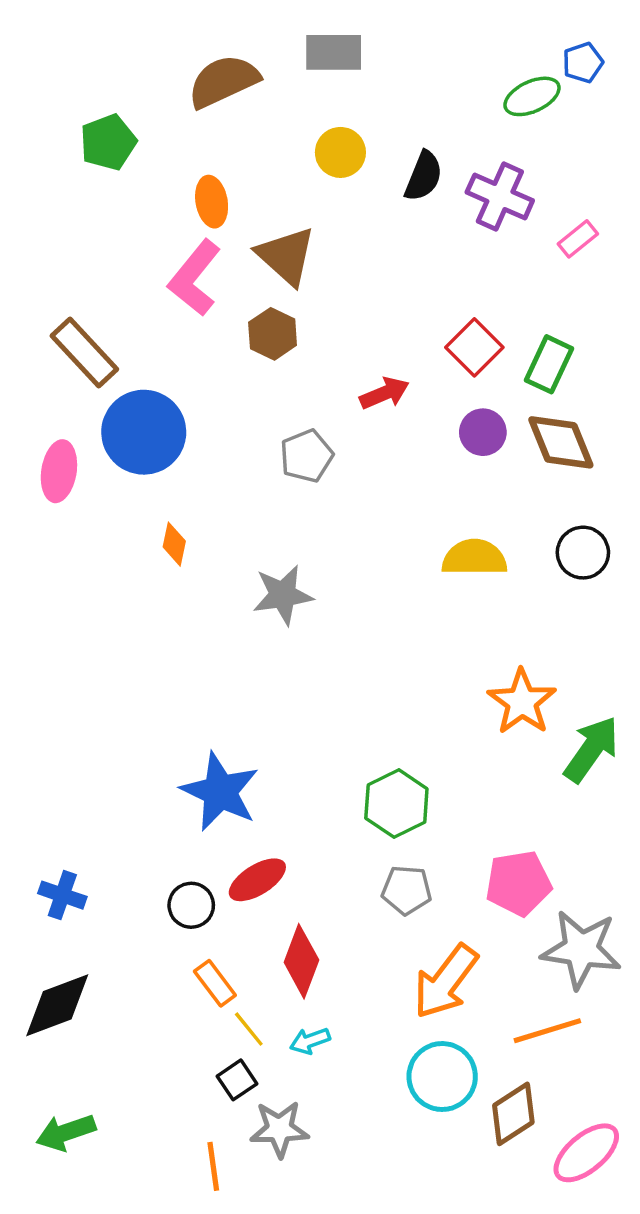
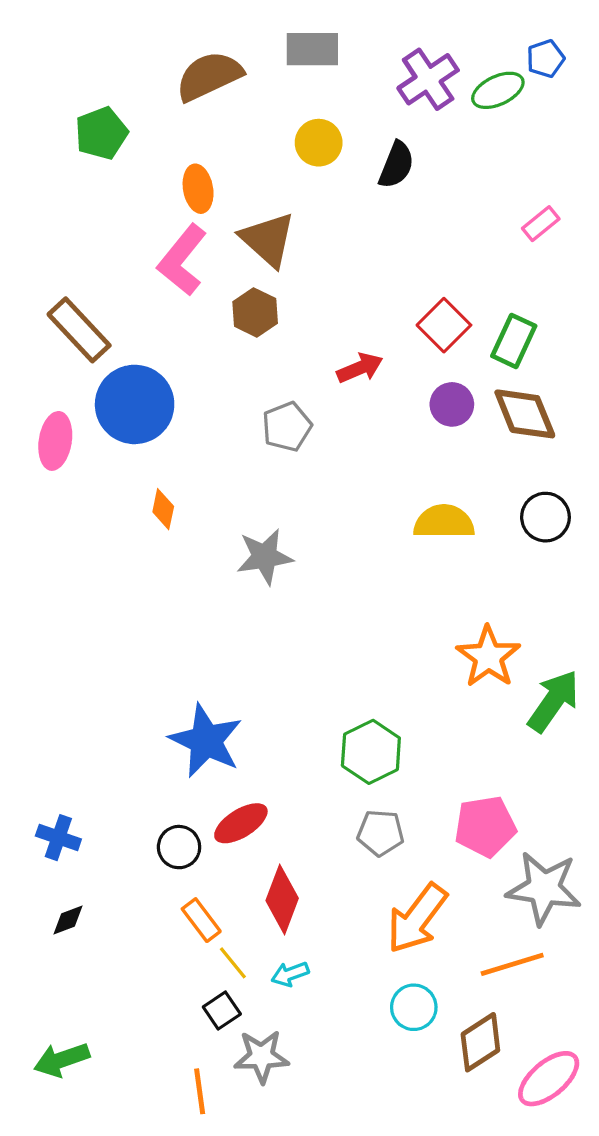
purple cross: (500, 196) -> (428, 79), moved, turned 32
black diamond: (57, 1005) -> (68, 920), moved, size x0.5
cyan circle: (442, 1077) -> (414, 1007), size x0.7

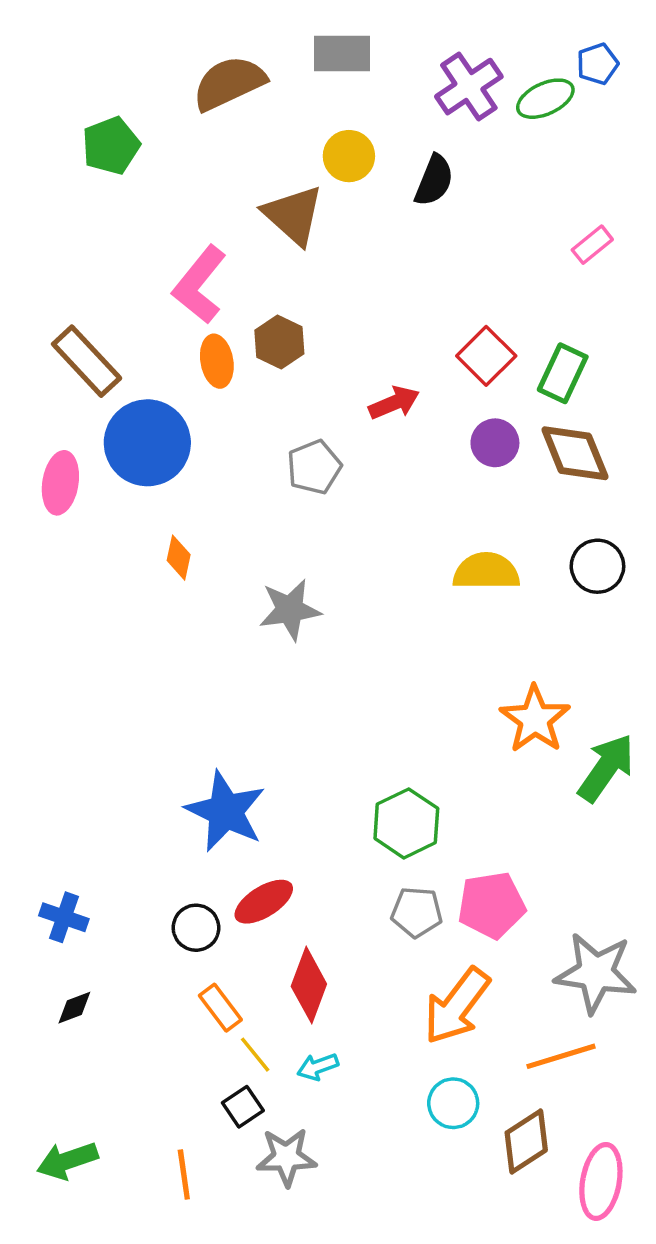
orange ellipse: (198, 189) -> (217, 361), moved
brown triangle: (268, 239) -> (293, 215), moved
pink pentagon: (485, 826) -> (491, 905), moved
pink ellipse: (549, 1079) -> (601, 1181), turned -40
orange line: (200, 1091) -> (184, 1175), moved

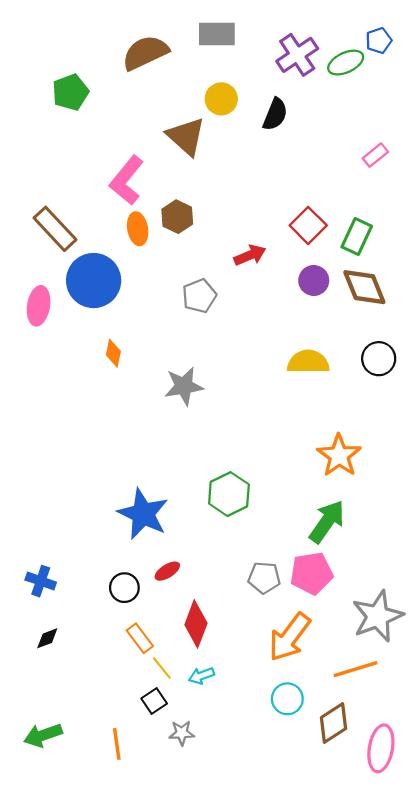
green arrow: (606, 768) -> (327, 522), moved
green hexagon: (406, 823) -> (229, 494), moved
red ellipse: (264, 902) -> (167, 571), size x0.7
gray star: (596, 973) -> (378, 616), turned -30
gray star: (286, 1157) -> (182, 733), size x0.7

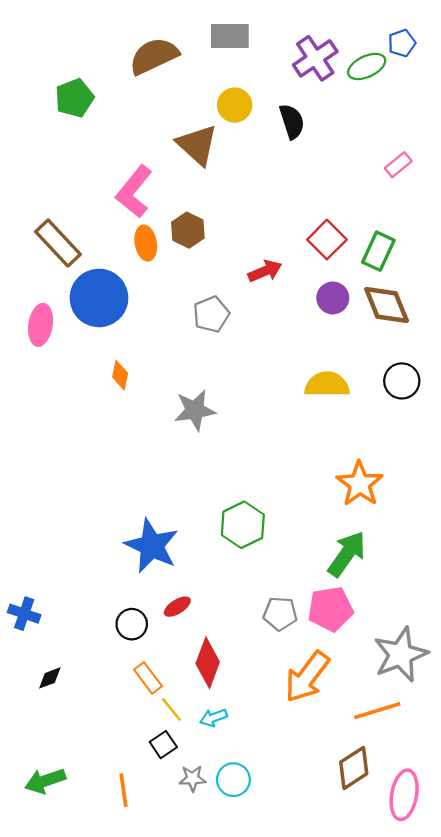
black semicircle: (275, 114) -> (292, 121), turned -40
blue cross: (41, 581) -> (24, 614), moved
cyan circle: (287, 699) -> (233, 780), moved

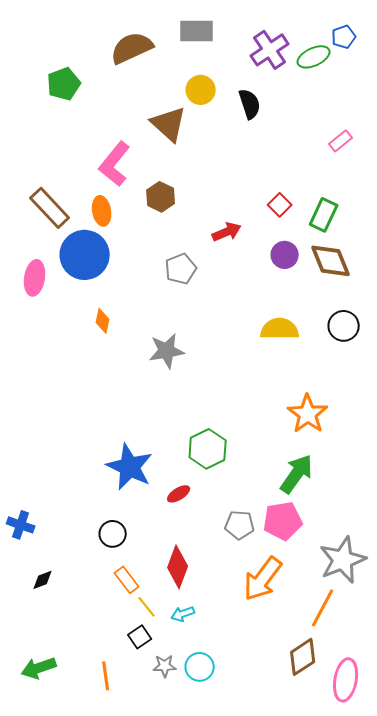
red square: (327, 240) -> (280, 205), size x0.7
orange ellipse: (146, 243) -> (102, 211), moved
red ellipse: (177, 607) -> (179, 494), moved
orange line: (377, 711) -> (323, 608), turned -45

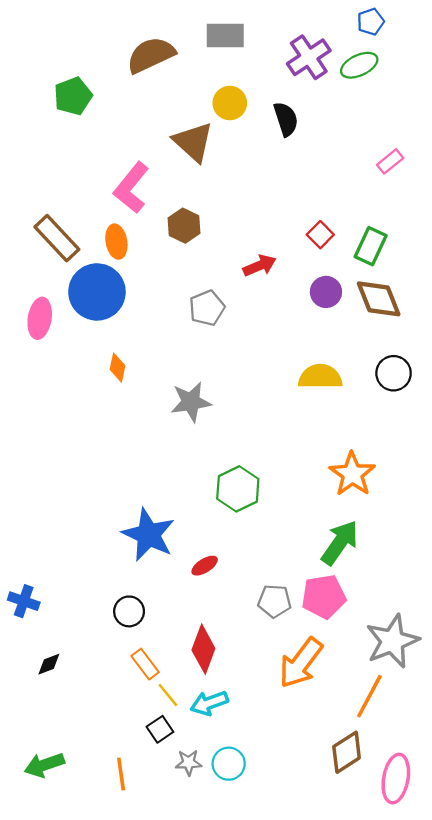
blue pentagon: (344, 37) -> (371, 22), moved
green hexagon: (208, 449) -> (238, 489), moved
cyan arrow: (183, 614) -> (209, 703), size x1.4

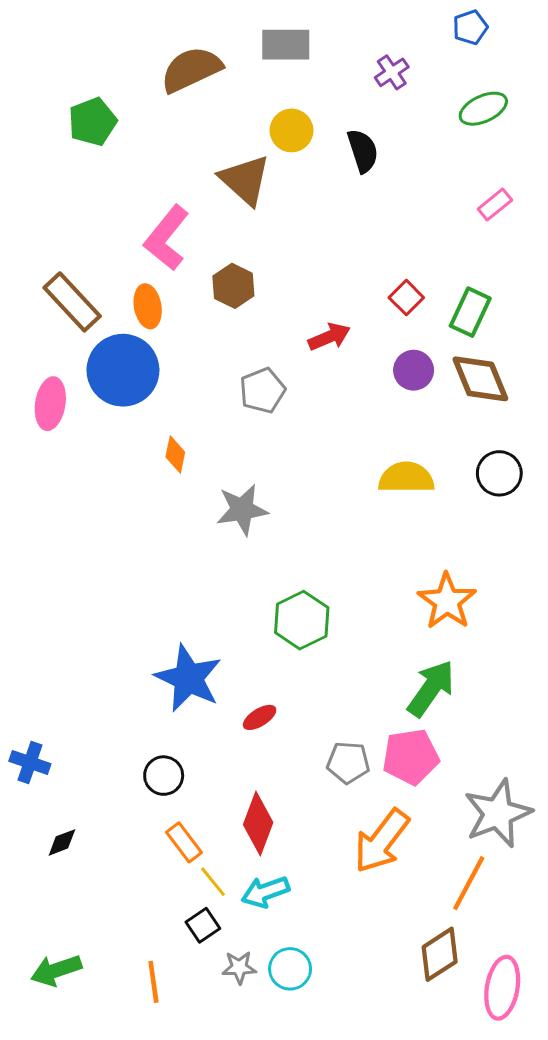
purple cross: (309, 57) -> (392, 72), size x0.6
green ellipse: (359, 65) -> (483, 109), moved
orange diamond: (118, 368) -> (175, 454), moved

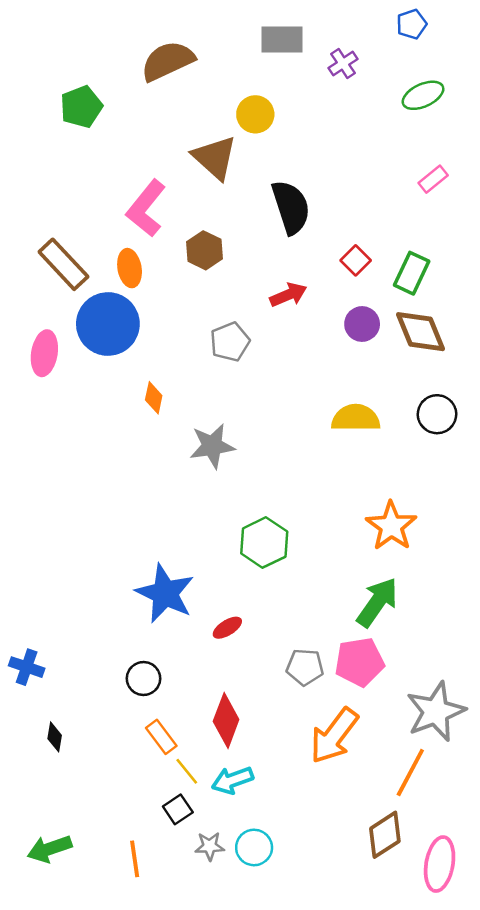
gray rectangle: (286, 45) -> (282, 39), moved
black semicircle: (363, 151) -> (291, 207), moved, size x1.4
black diamond: (62, 842) -> (55, 737), turned -60

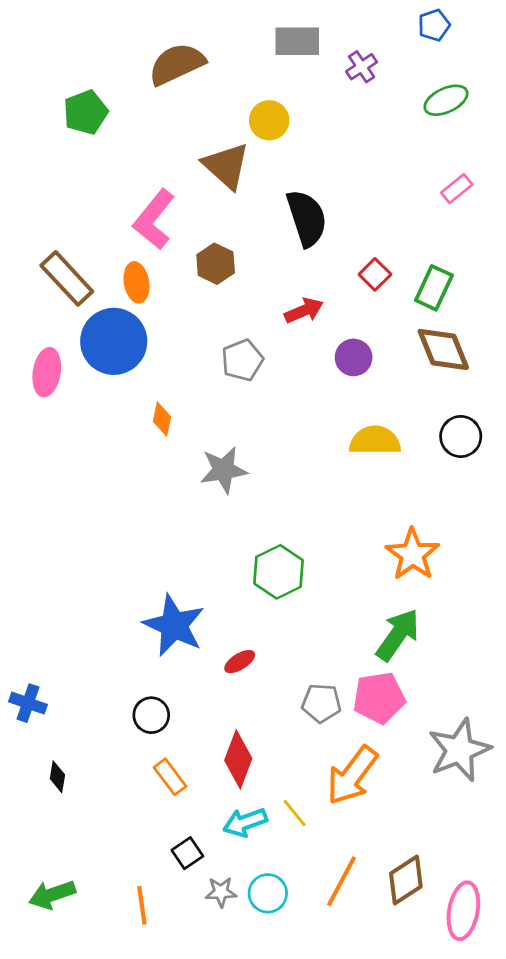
purple circle: (362, 324) -> (354, 357), moved
yellow line: (187, 771) -> (295, 813), moved
orange line: (410, 773) -> (341, 881), moved

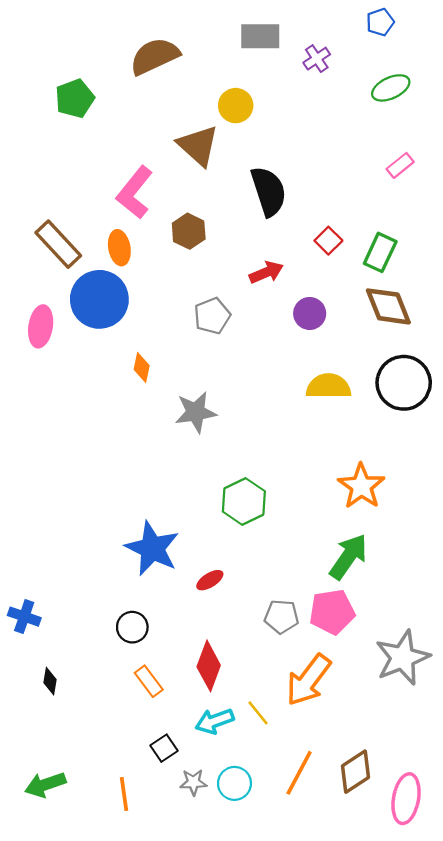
black circle: (461, 436) -> (404, 383), size x1.5

